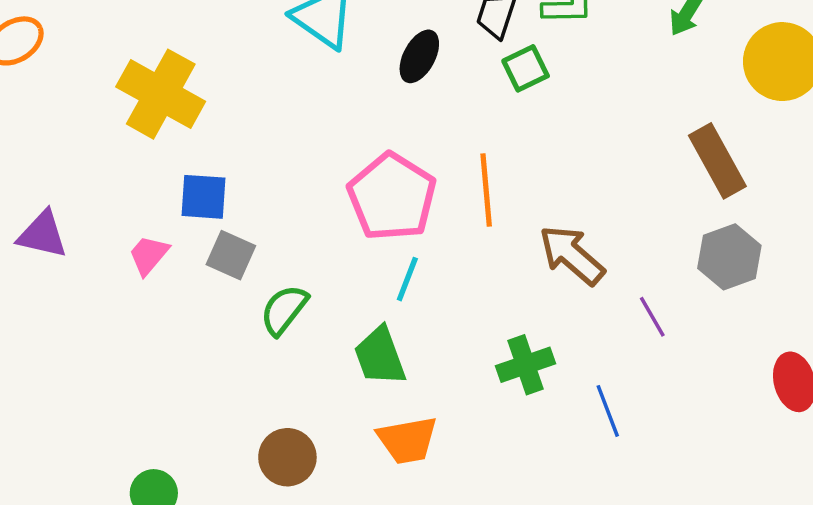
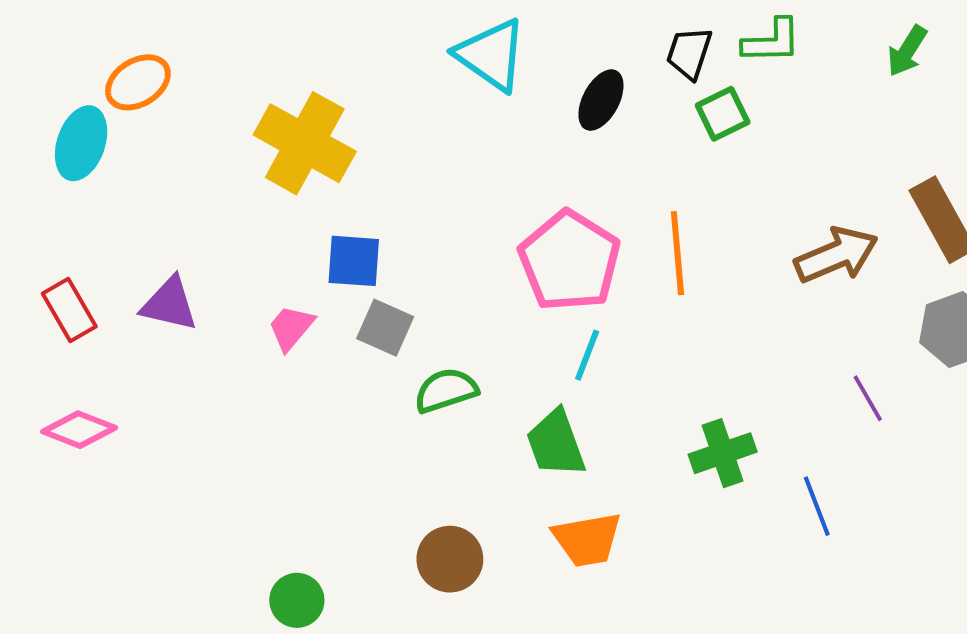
brown arrow: (572, 255) -> (836, 255), moved, turned 116
green semicircle: (284, 310) -> (446, 390), turned 34

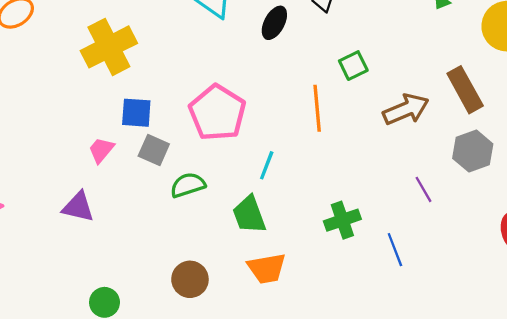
green square: (723, 114) -> (353, 66), moved
yellow cross: (305, 143) -> (109, 47), turned 34
pink pentagon: (570, 261) -> (217, 113), moved
purple triangle: (169, 304) -> (78, 207), moved

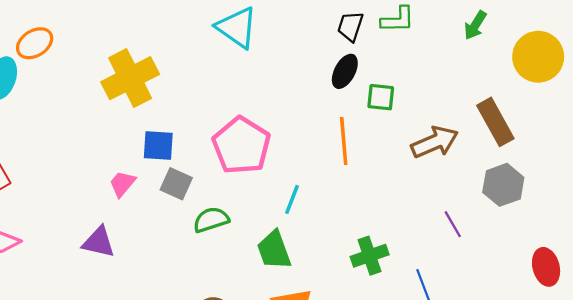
black ellipse: (274, 23) -> (345, 71), moved
green square: (353, 66) -> (381, 97), turned 32

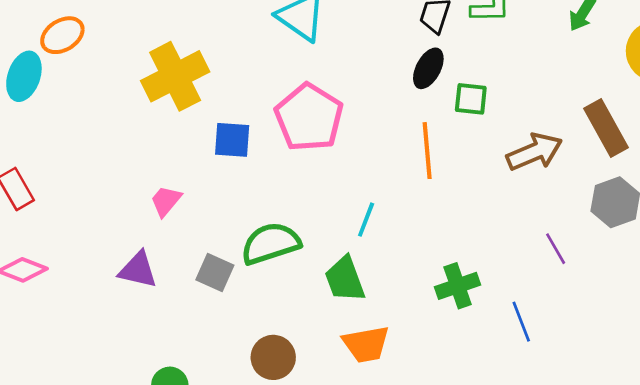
blue square: (158, 146) -> (232, 140), moved
pink pentagon: (241, 146) -> (309, 117), moved
gray square: (176, 184) -> (215, 273), moved
green semicircle: (211, 220) -> (271, 243), size x1.4

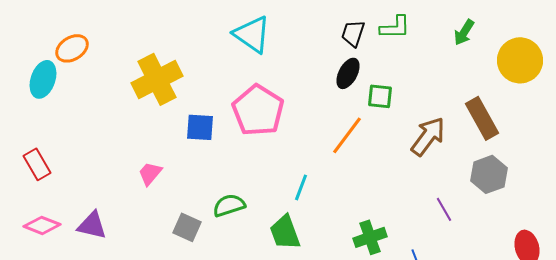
orange line: (427, 151) -> (347, 135), turned 42
brown arrow: (534, 152) -> (428, 136), turned -30
green semicircle: (271, 243) -> (229, 205), size x0.7
purple triangle: (138, 270) -> (92, 225), moved

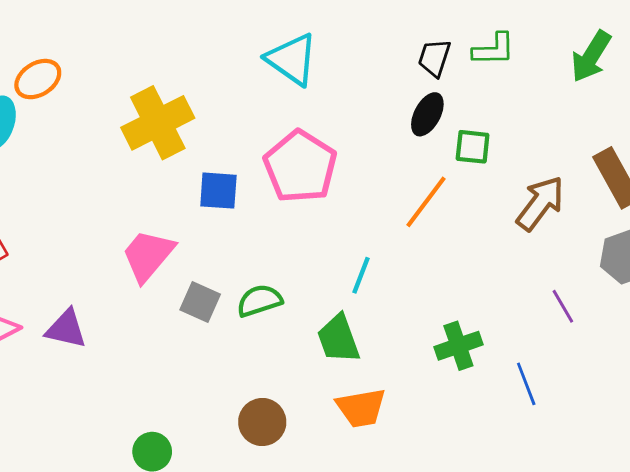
green arrow: (464, 32) -> (591, 56), size x1.4
pink trapezoid: (150, 173) -> (148, 255), size x1.6
gray square: (187, 227) -> (200, 302), moved

